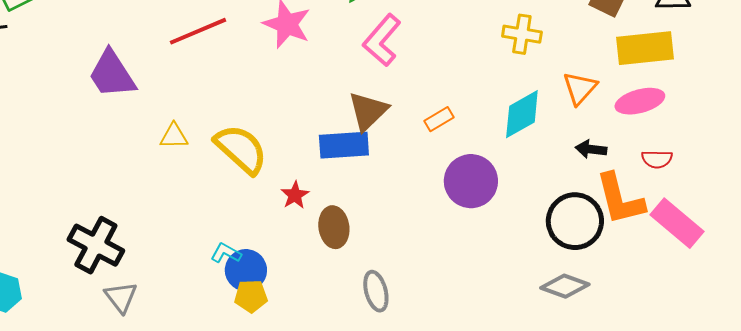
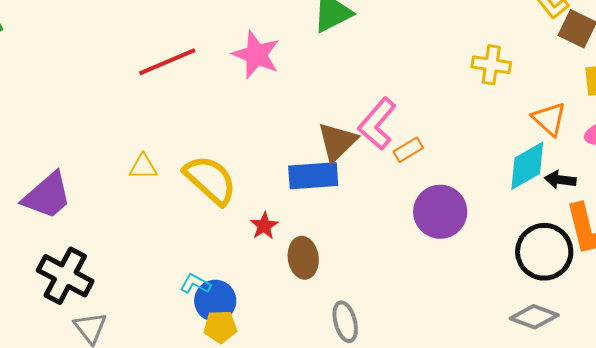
pink L-shape: (382, 40) -> (377, 124), moved
purple trapezoid: (112, 74) -> (47, 196), moved, turned -98
orange triangle: (580, 88) -> (549, 119), turned -30
cyan diamond: (522, 114) -> (527, 166), moved

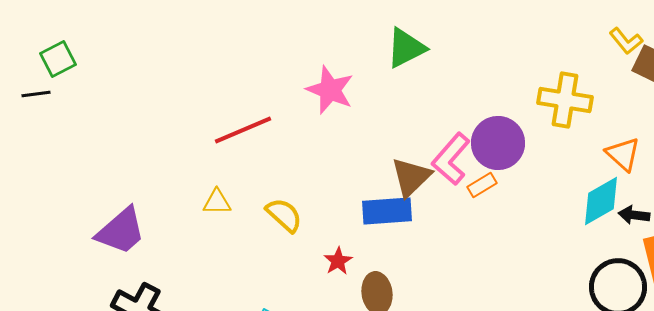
red line: (167, 62) -> (243, 130), moved
yellow cross: (491, 65) -> (565, 100), size x1.4
yellow semicircle: (210, 180) -> (284, 215), size x0.7
purple circle: (440, 212) -> (498, 143), moved

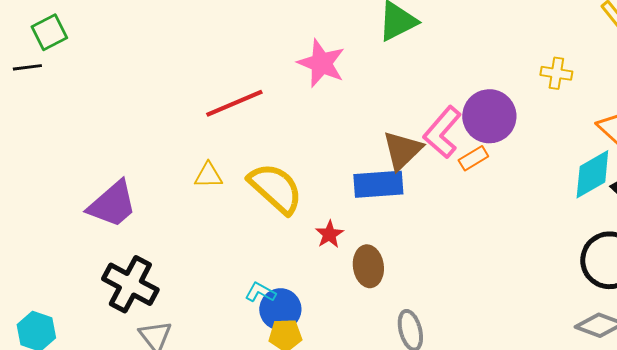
yellow cross: (565, 100) -> (556, 73), size x0.6
yellow semicircle: (284, 215) -> (275, 188), size x1.5

